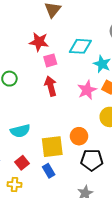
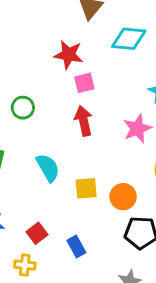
cyan diamond: (80, 46) -> (129, 39), moved
cyan semicircle: (20, 131) -> (48, 168), moved, turned -108
yellow square: (52, 147) -> (86, 188), moved, size x0.7

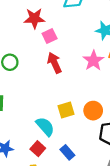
cyan semicircle: (48, 168) -> (45, 126), moved

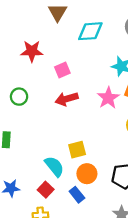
red star: (34, 18) -> (32, 51), moved
red arrow: (54, 63) -> (67, 99), turned -84
orange circle: (93, 111) -> (87, 174), moved

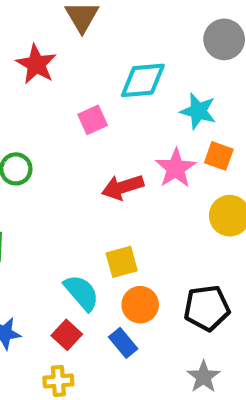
cyan diamond: (90, 31) -> (143, 80), moved
red star: (32, 51) -> (36, 64), moved, turned 30
red arrow: (67, 99) -> (123, 187), moved

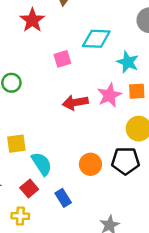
orange square: (219, 156) -> (137, 91), turned -30
yellow square: (122, 262) -> (16, 144), moved
orange circle: (140, 305) -> (90, 164), moved
black pentagon: (207, 308) -> (125, 161), moved

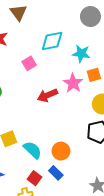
orange circle: (90, 164) -> (61, 151), moved
red square: (29, 188) -> (35, 178), moved

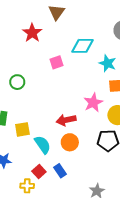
pink star: (73, 83) -> (93, 103), moved
red arrow: (47, 95) -> (66, 120), moved
orange circle: (61, 151) -> (70, 142), moved

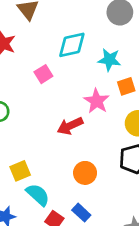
pink star: (93, 103) -> (97, 101), moved
red arrow: (66, 120) -> (70, 126), moved
cyan semicircle: (43, 145) -> (38, 195), moved

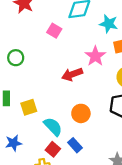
pink square: (43, 74) -> (54, 31), turned -32
cyan semicircle: (38, 195) -> (53, 127), moved

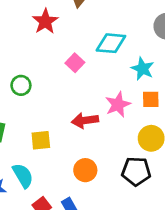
yellow square: (29, 107) -> (41, 140), moved
cyan semicircle: (53, 127) -> (23, 176), moved

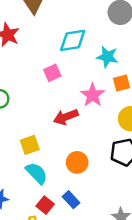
pink square: (75, 63) -> (52, 73), moved, turned 36
cyan semicircle: (23, 176) -> (37, 173), moved

